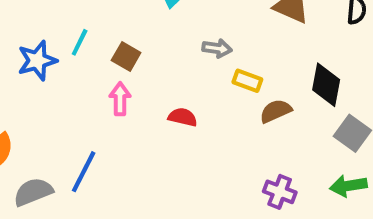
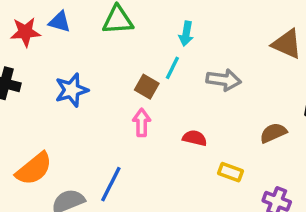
cyan line: (80, 42) -> (172, 68), moved
gray arrow: (217, 48) -> (224, 80), size x1.4
yellow rectangle: (247, 81) -> (231, 172), moved

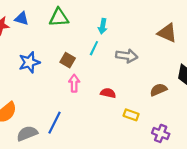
brown square: (147, 87) -> (68, 60), moved

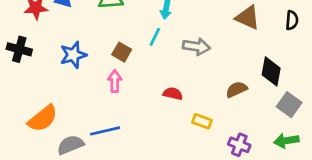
pink arrow: (74, 83) -> (115, 81), moved
blue line: (54, 123) -> (105, 131), turned 50

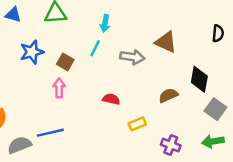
brown triangle: (248, 17) -> (166, 42), moved
blue star: (73, 55) -> (32, 52), moved
yellow rectangle: (202, 121) -> (137, 124), turned -42

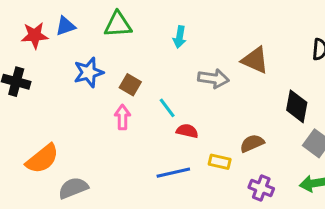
blue triangle: (13, 15) -> (65, 26), turned -35
cyan line: (95, 48) -> (167, 108), moved, turned -63
brown semicircle: (168, 95) -> (252, 143), moved
yellow rectangle: (137, 124) -> (220, 162), turned 35
blue line: (50, 133) -> (173, 173), moved

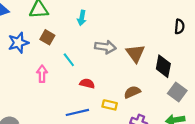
brown triangle: (255, 60) -> (135, 53), moved, turned 30
brown square: (130, 85) -> (47, 37), moved
cyan line: (167, 108) -> (69, 60), moved

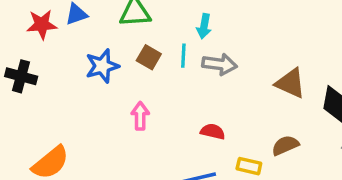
gray arrow: (105, 47) -> (220, 64), moved
brown triangle: (135, 53) -> (290, 83), turned -30
cyan line: (69, 60) -> (183, 56), moved, turned 40

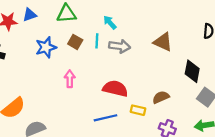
cyan arrow: (204, 26) -> (110, 22), turned 128
brown triangle: (290, 83) -> (163, 42), moved
red semicircle: (213, 132) -> (115, 89), size x1.6

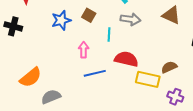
cyan line: (97, 41) -> (109, 35), moved
yellow rectangle: (138, 110) -> (148, 79), size x1.6
blue line: (105, 118) -> (95, 73), moved

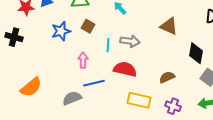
gray arrow: (130, 19) -> (130, 41), moved
yellow rectangle: (148, 79) -> (139, 100), moved
gray semicircle: (51, 97) -> (72, 98), moved

